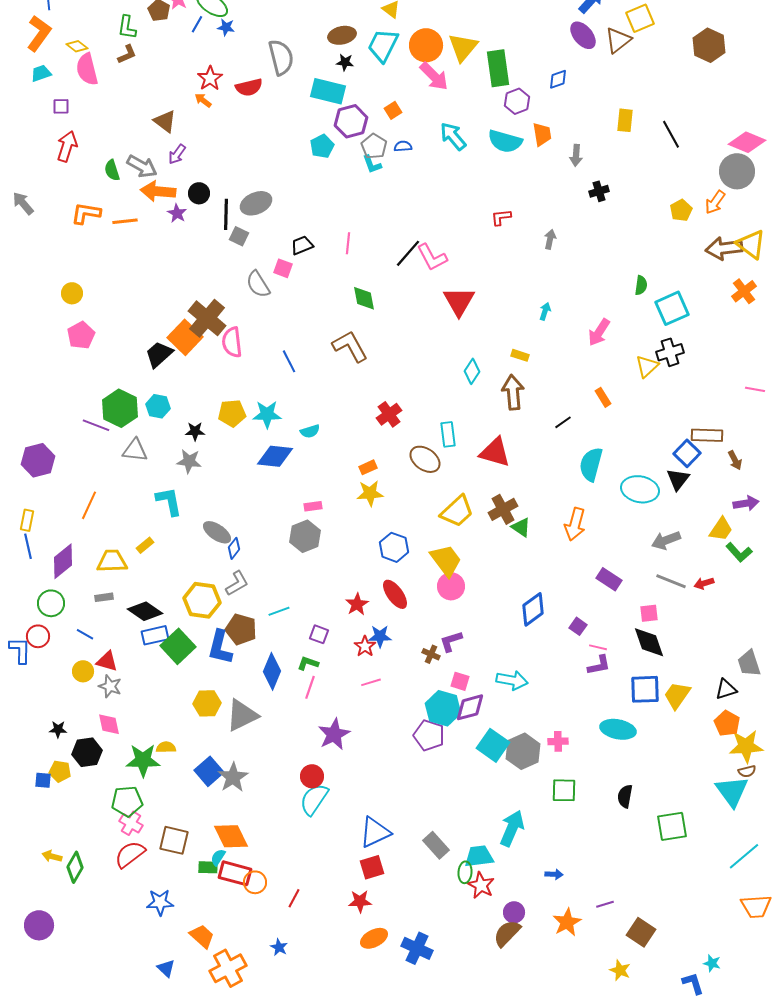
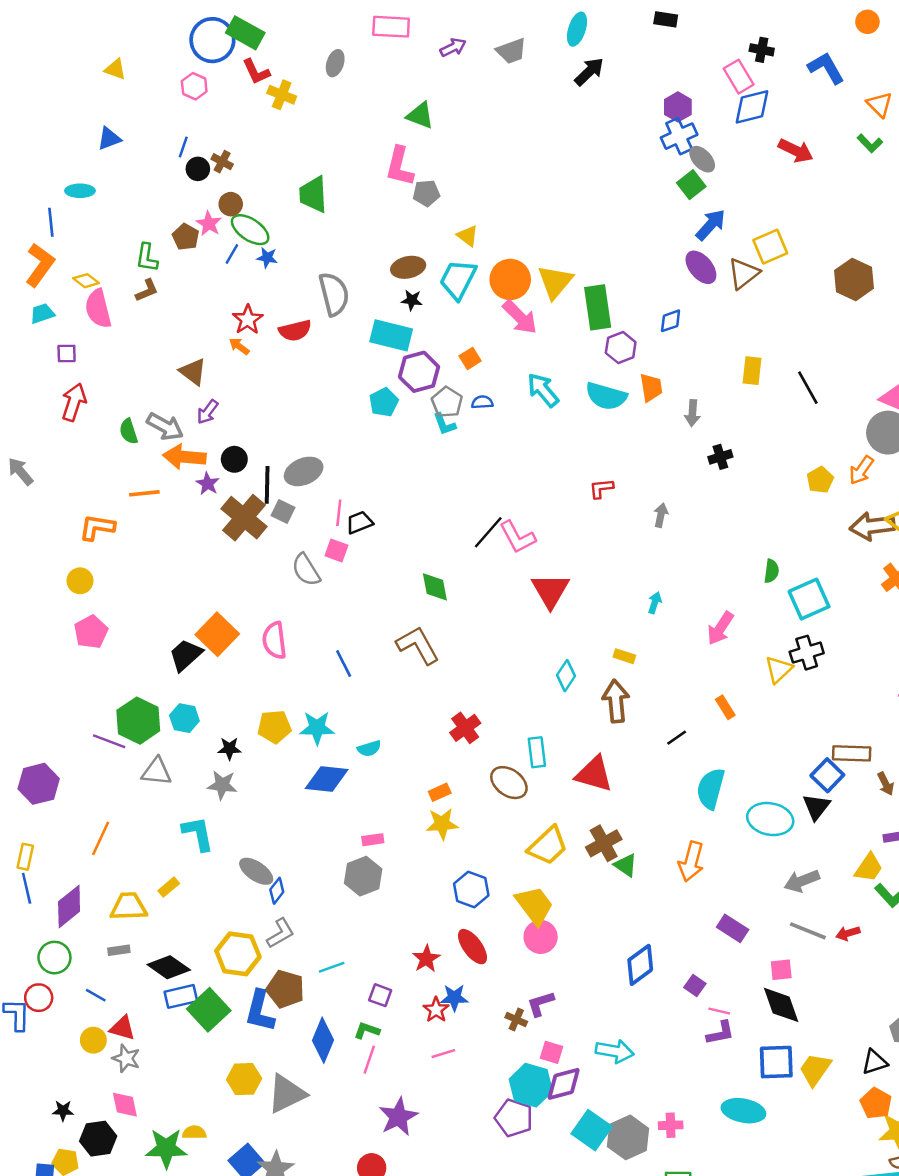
orange L-shape: (86, 213) -> (97, 527), moved
pink line: (348, 243) -> (339, 513), moved
brown cross: (207, 318) -> (244, 518), moved

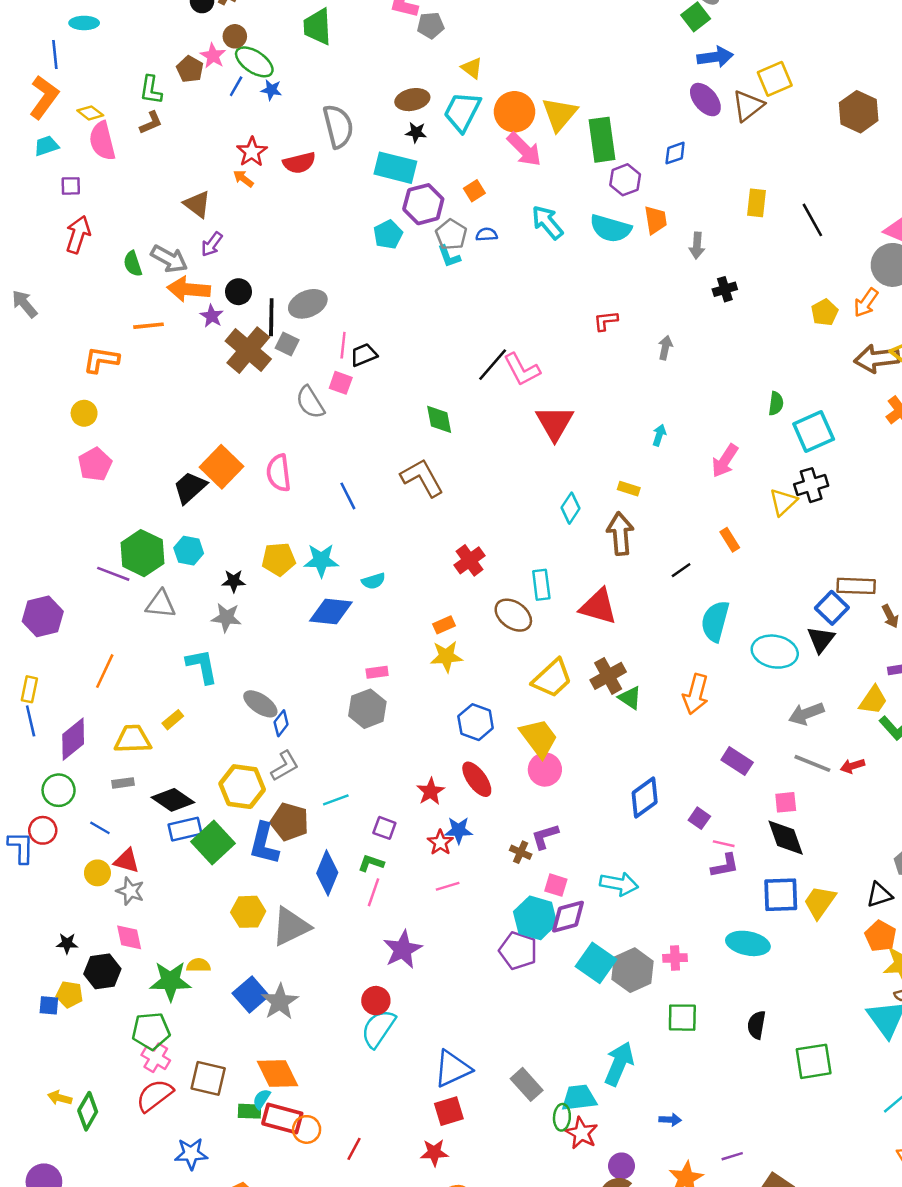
blue arrow: (711, 225) -> (715, 57), turned 40

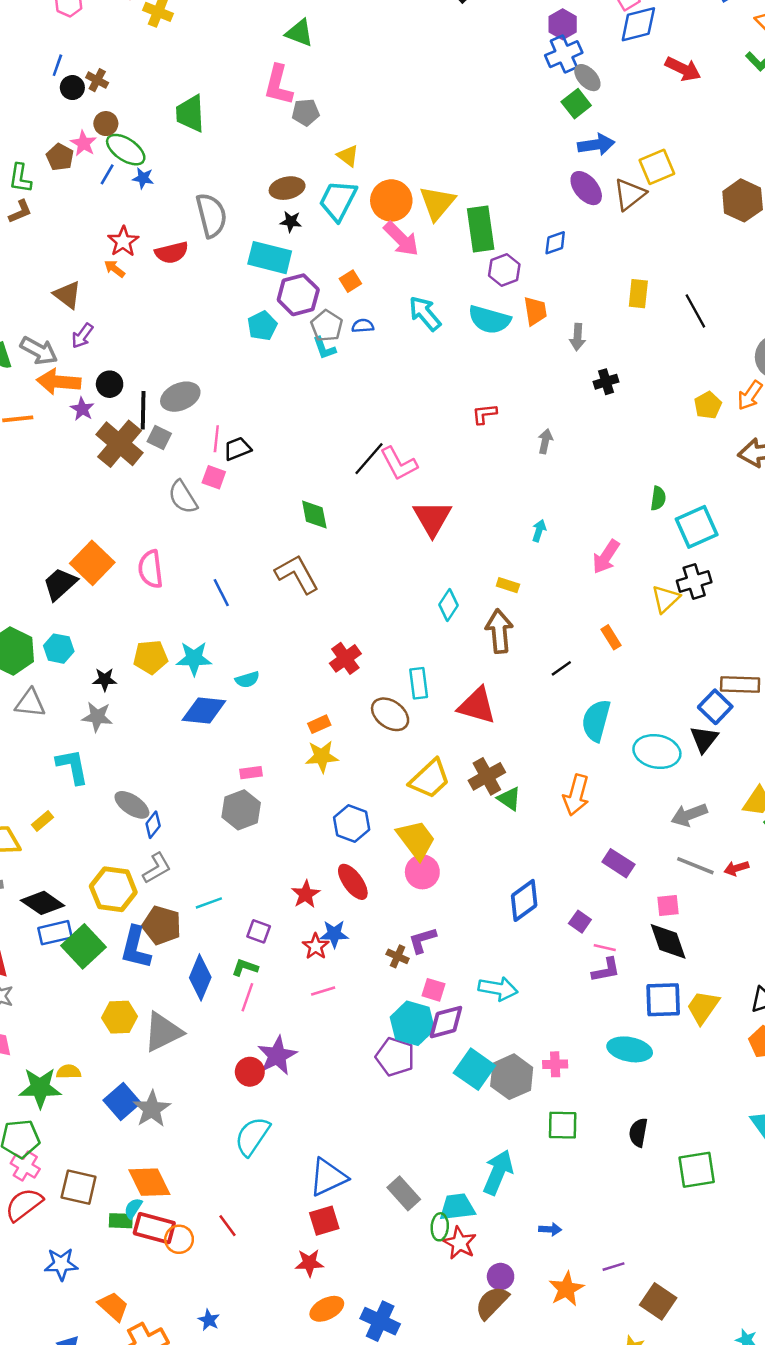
red circle: (376, 1001) -> (250, 1072), moved
red line: (354, 1149) -> (227, 1226), moved, turned -65

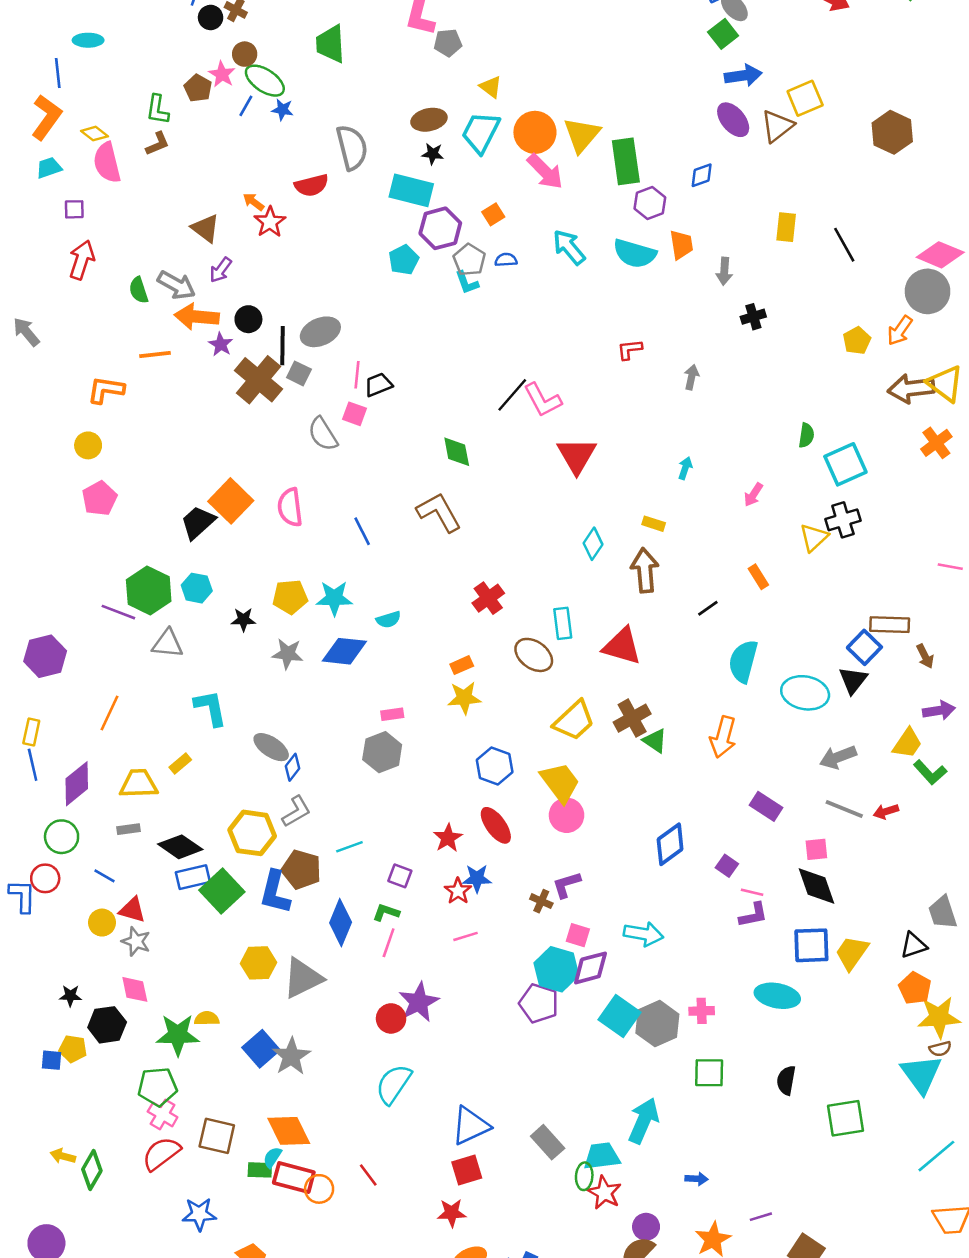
red star: (123, 241) -> (270, 222), moved
pink arrow: (606, 557) -> (753, 495), size x0.7
gray star: (97, 717) -> (288, 654), moved

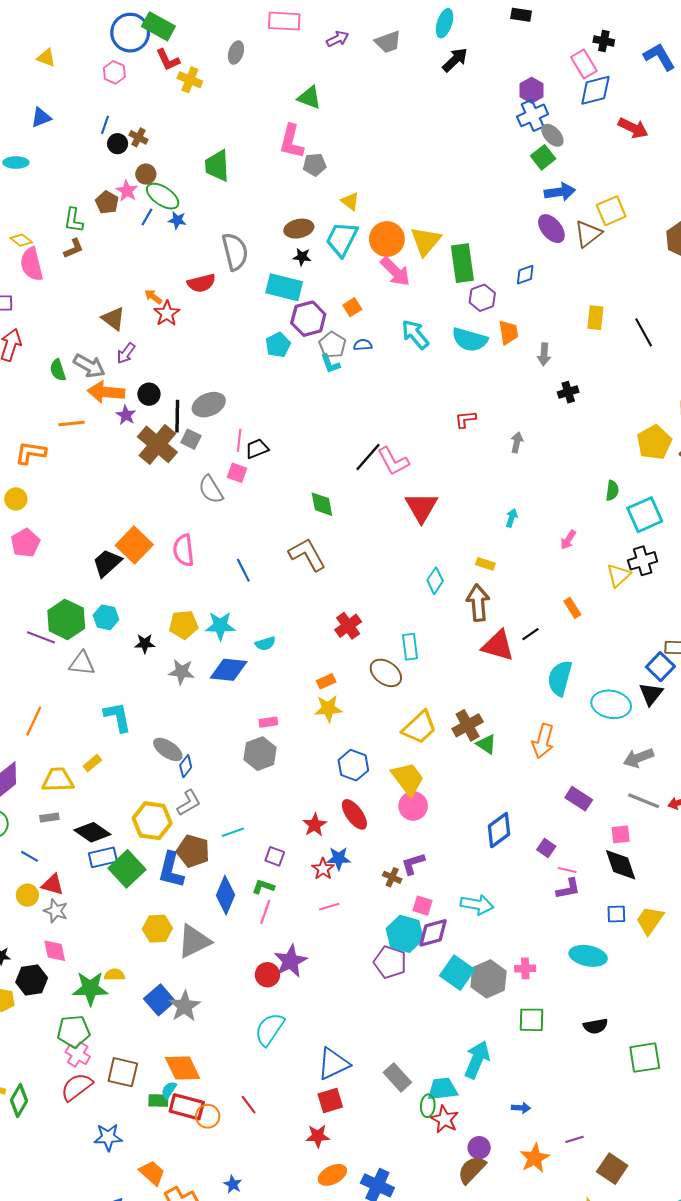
yellow pentagon: (857, 341) -> (654, 442), moved, size x1.5
red triangle: (622, 646) -> (498, 646), moved
blue square: (811, 945) -> (616, 914), size x0.6
black semicircle: (786, 1080) -> (595, 1026), turned -110

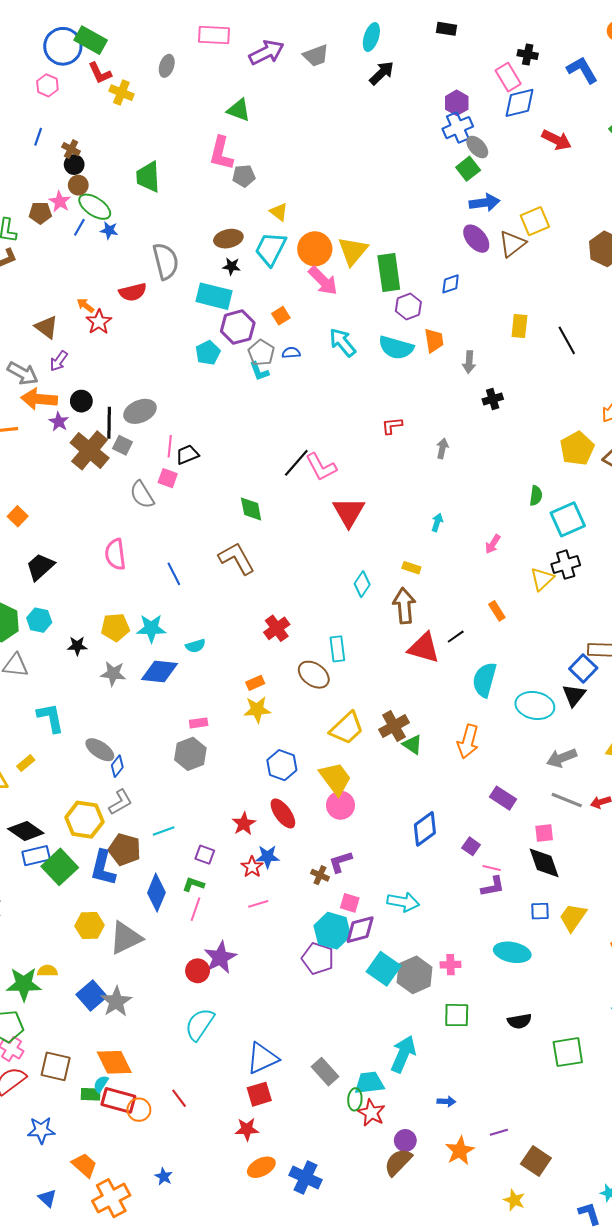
purple arrow: (338, 39) -> (266, 52), size x1.6
black circle: (118, 144) -> (74, 165), moved
brown pentagon: (107, 202) -> (40, 213), turned -30
orange square: (134, 545) -> (18, 516), moved, size x0.6

